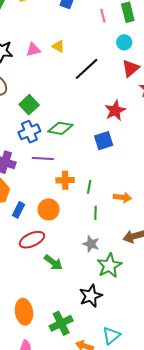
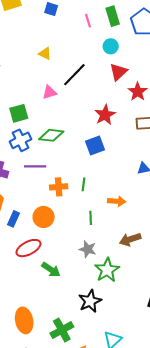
pink triangle: (33, 50) -> (49, 92), moved
green square: (29, 105) -> (19, 113), turned 30
green line: (89, 187) -> (83, 184), moved

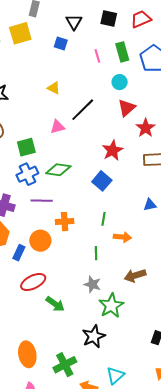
blue square: (95, 146) -> (102, 181), turned -30
green line: (83, 184) -> (103, 219), moved
orange circle: (44, 217) -> (40, 241), moved

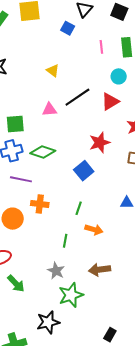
red triangle: (127, 108) -> (110, 102), moved

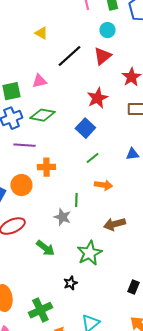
pink triangle: (50, 109) -> (39, 81), moved
green line: (79, 208) -> (92, 158), moved, turned 40
gray star: (56, 271) -> (62, 217), moved
green arrow: (16, 284) -> (45, 248), moved
black star: (48, 322) -> (70, 283), size x0.6

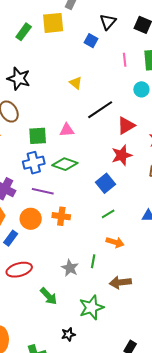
red triangle: (102, 56) -> (126, 126), moved
orange circle: (21, 185) -> (31, 219), moved
green line: (76, 200) -> (93, 261), moved

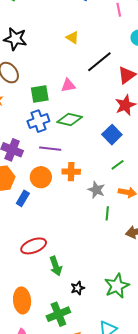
gray star: (70, 268) -> (96, 190), moved
red ellipse: (19, 270) -> (34, 246), moved
green arrow: (49, 296) -> (56, 266), moved, turned 30
green star: (91, 307) -> (117, 286), moved
black star: (68, 334) -> (78, 288), moved

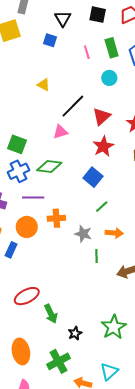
pink triangle: (68, 85) -> (60, 132), moved
green square: (40, 94) -> (17, 144), turned 36

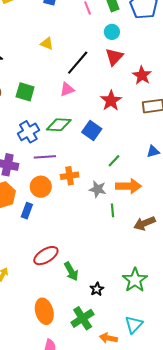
red triangle: (102, 116) -> (114, 57), moved
green square: (17, 144) -> (25, 92), moved
blue square: (93, 177) -> (92, 130), moved
orange arrow: (114, 233) -> (128, 186), size x1.4

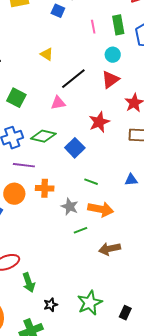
green line: (114, 161) -> (91, 182), turned 56
green line: (113, 210) -> (80, 230), turned 64

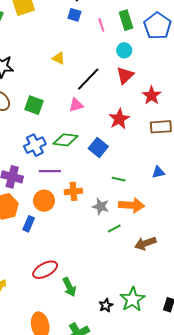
blue square: (58, 11) -> (74, 15), moved
black star: (51, 305) -> (106, 305), moved

